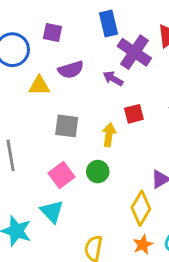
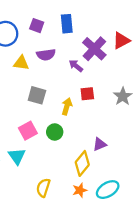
blue rectangle: (109, 23) -> (67, 24), moved

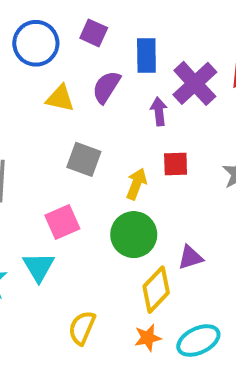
blue rectangle: (67, 24) -> (146, 55), moved
purple semicircle: (46, 55) -> (106, 87), turned 126
purple arrow: (76, 66) -> (159, 111), turned 40
green circle: (55, 132) -> (134, 235), moved, size x1.5

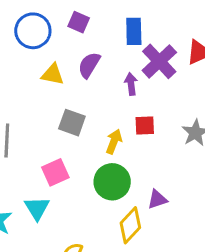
blue rectangle: (146, 55) -> (134, 31), moved

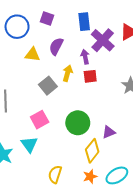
gray square: (72, 123) -> (48, 86), turned 36
red square: (145, 125) -> (90, 76), moved
yellow arrow: (114, 142) -> (68, 73), moved

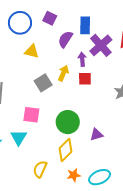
purple semicircle: (56, 46) -> (65, 39), moved
pink square: (40, 120) -> (31, 115), turned 30
yellow diamond: (92, 151) -> (65, 150), moved

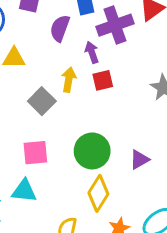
purple cross: (101, 45) -> (115, 25), turned 35
cyan triangle: (19, 137) -> (24, 191), turned -42

